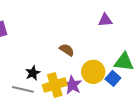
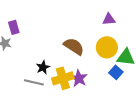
brown semicircle: (67, 50) -> (74, 46), size x1.5
yellow circle: (93, 72) -> (107, 47), moved

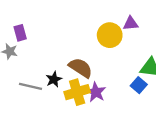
brown semicircle: (74, 46) -> (81, 68), moved
yellow circle: (107, 47) -> (110, 35), moved
gray line: (34, 82) -> (31, 86), moved

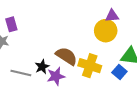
yellow circle: (110, 35) -> (106, 31), moved
yellow cross: (77, 92) -> (90, 66), moved, turned 35
purple star: (96, 92) -> (56, 76), moved, turned 30

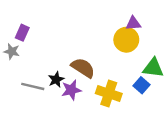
purple rectangle: (11, 24) -> (22, 33), turned 40
yellow cross: (90, 66) -> (109, 93), moved

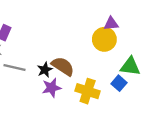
black star: (56, 79) -> (45, 70), moved
gray line: (33, 86) -> (14, 67), moved

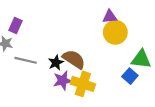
purple triangle: (111, 24) -> (110, 17), moved
yellow cross: (88, 91) -> (83, 84), moved

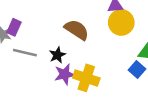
purple rectangle: (16, 26) -> (14, 27), moved
brown semicircle: (74, 59) -> (77, 30), moved

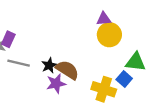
brown semicircle: (77, 30) -> (67, 70), moved
yellow cross: (86, 78) -> (104, 89), moved

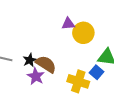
purple triangle: (104, 19) -> (68, 24), moved
purple star: (56, 84) -> (36, 76), turned -30

